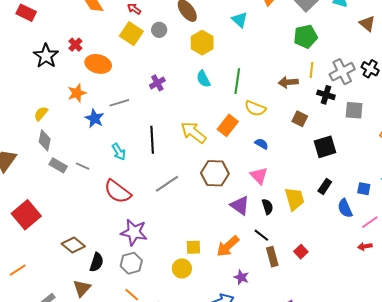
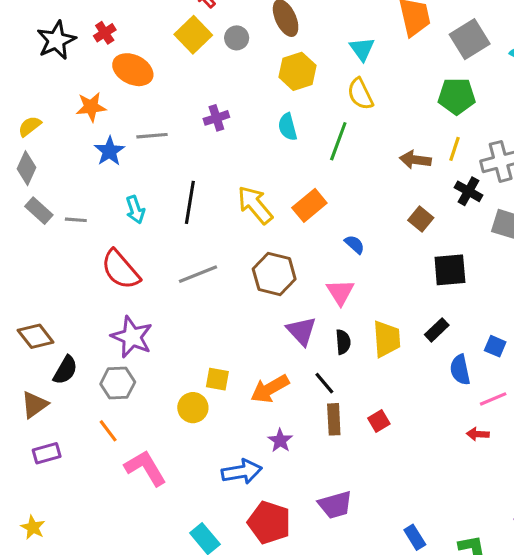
yellow semicircle: (255, 108) -> (360, 94), moved, turned 30
gray line: (83, 166) -> (76, 220), turned -32

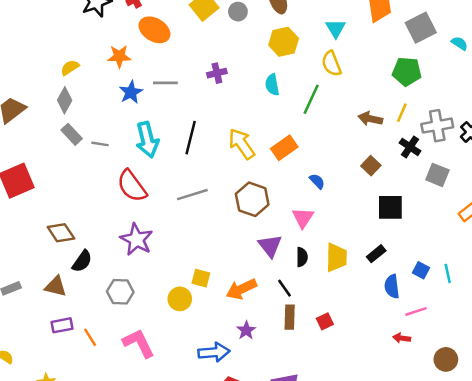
cyan arrow: (135, 210) -> (147, 140), size x1.6
gray hexagon: (118, 383) -> (120, 292), moved
brown triangle: (35, 405) -> (56, 286), turned 45
orange line: (108, 431) -> (90, 337), moved

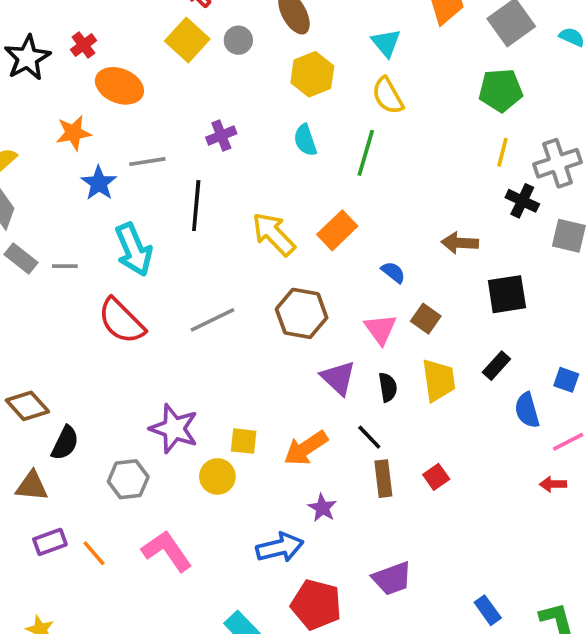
brown arrow: (370, 119) -> (460, 243), moved
black line: (191, 138) -> (196, 206), moved
brown square: (371, 166) -> (426, 319), moved
purple star: (136, 239) -> (174, 429), moved

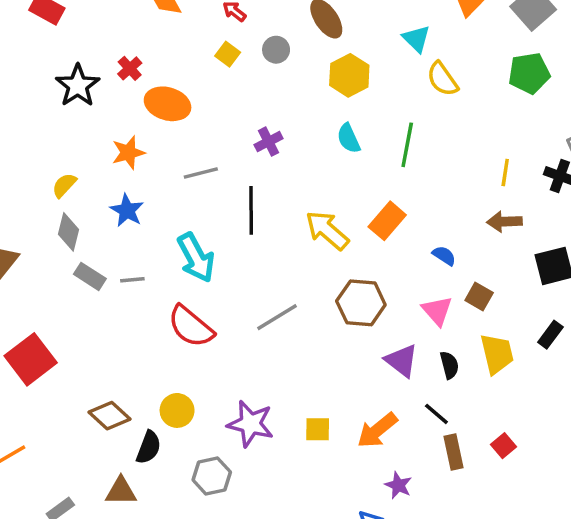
yellow square: (187, 40) -> (228, 54), size x0.6
yellow semicircle: (388, 96) -> (442, 79), moved
yellow line: (503, 152) -> (505, 173), moved
blue star: (99, 183) -> (127, 210), moved
yellow circle: (217, 476) -> (177, 410), moved

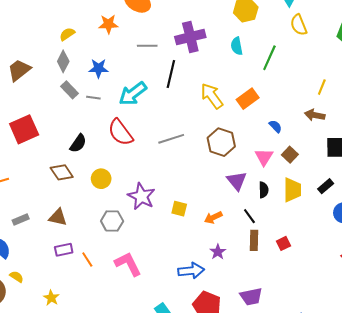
purple cross: (269, 142) -> (190, 37), size x1.8
blue star: (127, 210) -> (99, 68), moved, turned 30
cyan arrow: (196, 258) -> (133, 94), turned 68
orange arrow: (377, 430) -> (213, 217), size x0.7
black semicircle: (149, 447) -> (78, 143), moved

